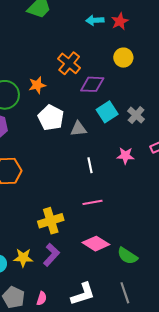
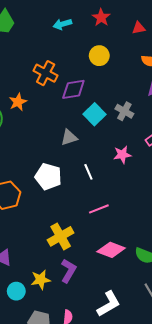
red star: (120, 21) -> (101, 18), moved
white pentagon: (51, 118) -> (48, 177), moved

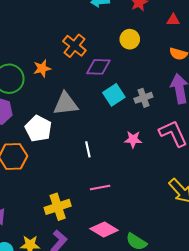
gray cross: (124, 111) -> (143, 98), turned 30
gray triangle: (69, 137) -> (66, 104), moved, size x1.5
white line: (88, 172) -> (88, 149), moved
white pentagon: (48, 177) -> (38, 129), moved

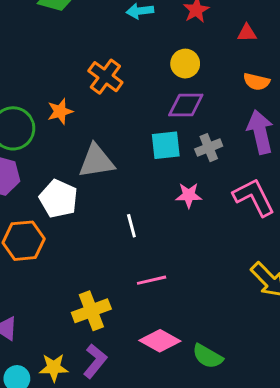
purple diamond: (98, 67) -> (186, 105), moved
cyan square: (114, 95) -> (166, 145), turned 30
pink star: (133, 139) -> (189, 195), moved

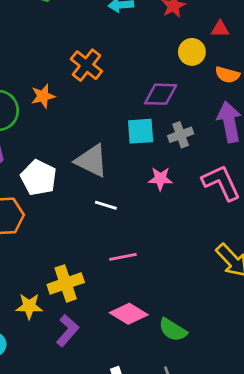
yellow circle: (185, 64) -> (192, 52), moved
gray triangle: (96, 161) -> (92, 161), moved, turned 33
white line: (131, 226) -> (106, 205), turned -60
yellow star: (54, 368) -> (29, 306), moved

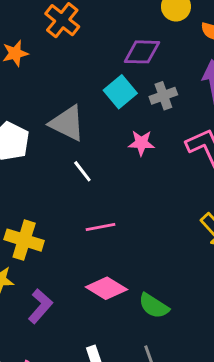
cyan square: (141, 131) -> (120, 92), turned -36
white line: (106, 205) -> (82, 171), turned 35
yellow cross: (66, 283) -> (24, 240), moved, turned 36

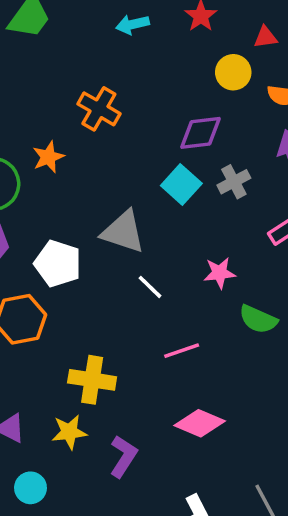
pink star: (141, 143) -> (220, 273), moved
green semicircle: (154, 306) -> (258, 319), moved

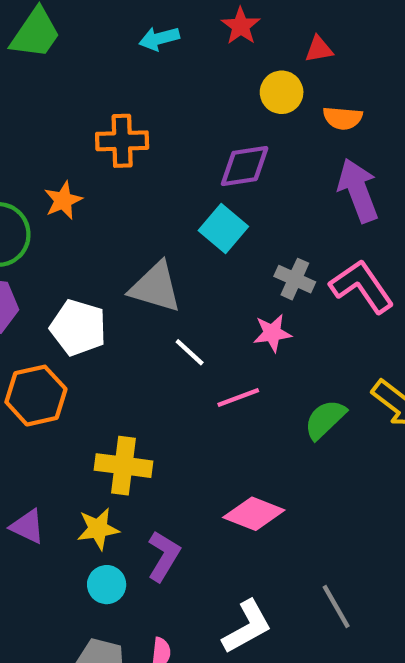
orange cross: (99, 109) -> (122, 141), turned -30
gray cross: (234, 182) -> (295, 279), moved, turned -36
green semicircle: (258, 319) -> (325, 419), moved, turned 114
pink line: (182, 351) -> (238, 398), moved
cyan circle: (30, 488) -> (107, 585), moved

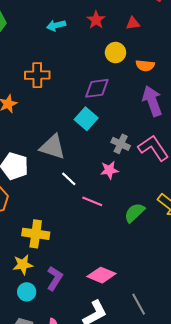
red triangle: (319, 49) -> (133, 23), moved
pink line: (238, 398) -> (92, 201), turned 42
pink diamond: (254, 514) -> (101, 275), moved

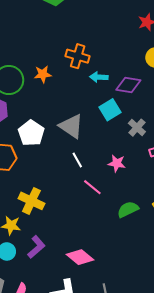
cyan arrow: (56, 25) -> (99, 77), moved
gray cross: (121, 144) -> (137, 128), moved

